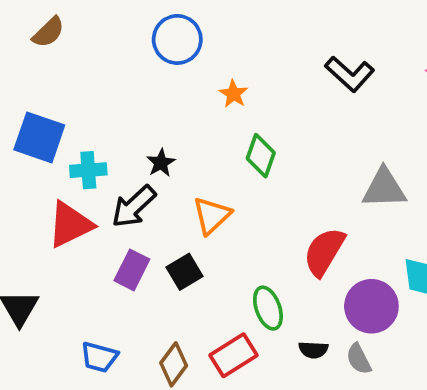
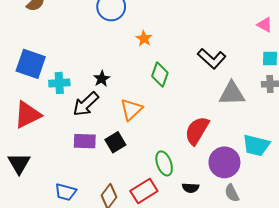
black L-shape: (350, 74) -> (212, 59), moved
red triangle: (70, 225) -> (28, 115), moved
purple rectangle: (132, 270) -> (85, 141), turned 65
gray semicircle: (359, 359) -> (232, 193), moved

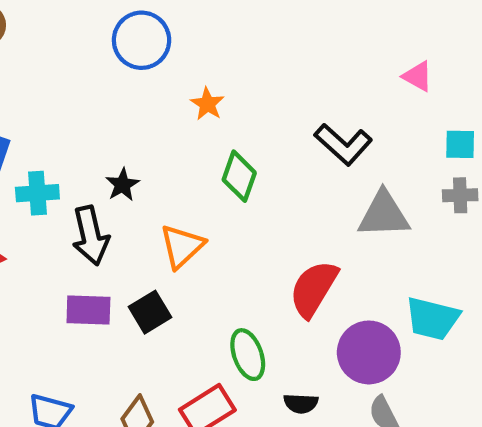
pink triangle: (265, 25) -> (418, 76), moved
black arrow: (86, 104) -> (91, 236), turned -60

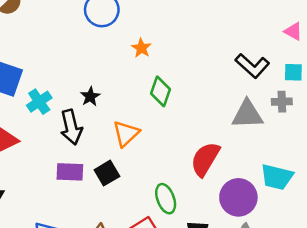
pink triangle: (418, 76) -> (293, 31), moved
black L-shape: (343, 144) -> (252, 66), moved
cyan cross: (37, 193) -> (39, 102), turned -30
gray cross: (460, 195) -> (282, 102), moved

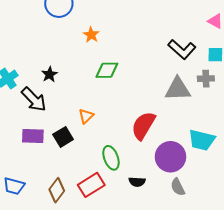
green diamond: (161, 91) -> (107, 70), turned 70
black arrow: (71, 127) -> (34, 99), turned -32
orange triangle: (126, 134) -> (86, 116), moved, size x0.7

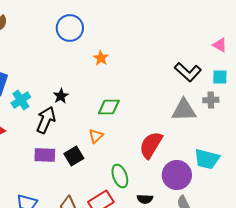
green diamond: (107, 70) -> (109, 107), moved
black arrow: (34, 99) -> (46, 120), turned -112

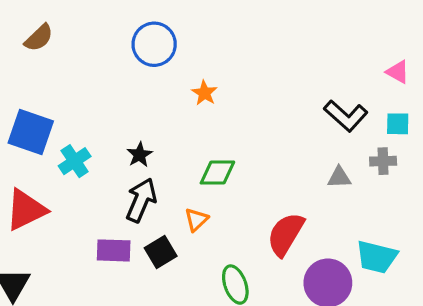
gray triangle: (184, 110) -> (339, 177), size x0.6
black arrow: (46, 120) -> (141, 200), moved

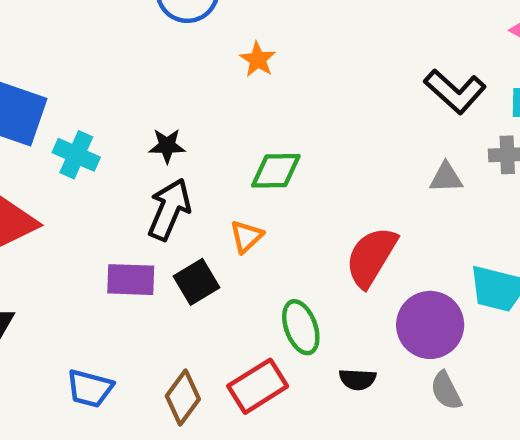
black star: (140, 155) -> (167, 146), turned 30
cyan cross: (75, 161) -> (76, 155), turned -32

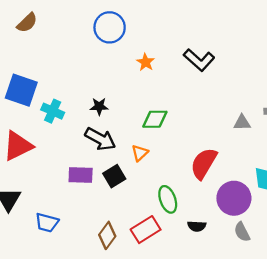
black L-shape: (455, 91) -> (199, 60), moved
black arrow: (169, 209) -> (100, 139), turned 96
blue trapezoid: (90, 388) -> (47, 223), moved

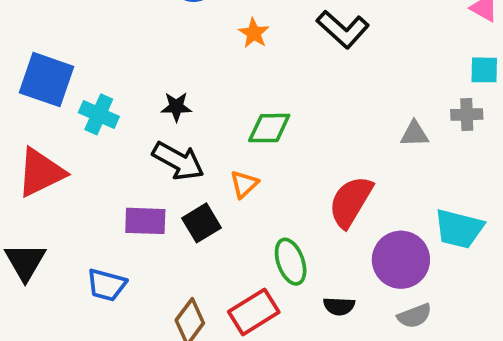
blue trapezoid: (47, 223) -> (107, 285), moved
gray semicircle: (242, 232) -> (414, 316), turned -84

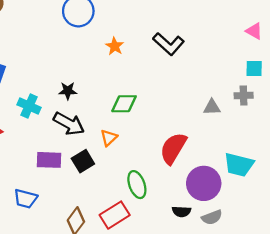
cyan cross: (99, 114) -> (29, 106), moved
black semicircle: (339, 306) -> (181, 212), moved

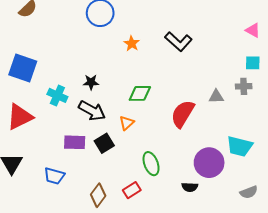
red semicircle: (173, 148) -> (183, 114), moved
red rectangle: (115, 215) -> (132, 190), size x0.7
gray semicircle: (212, 217) -> (249, 192), moved

